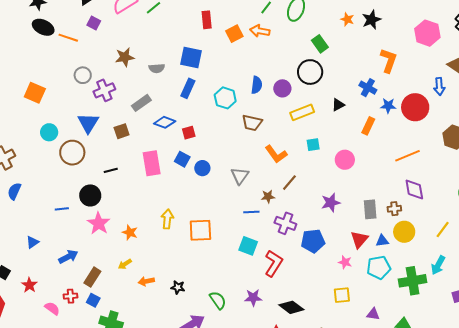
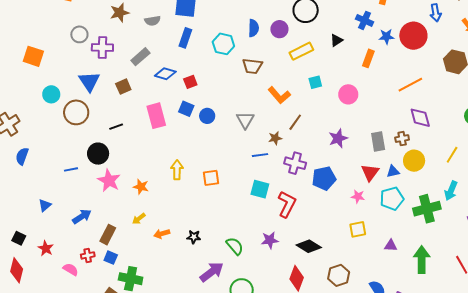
purple cross: (104, 90) -> (102, 48), turned 30
orange square: (200, 230) -> (211, 178), size x0.7

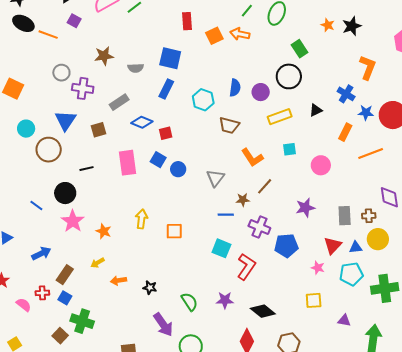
orange line: (410, 85) -> (371, 154), moved
blue line: (71, 169) -> (36, 205), turned 40
purple arrow: (212, 272) -> (163, 325), turned 85

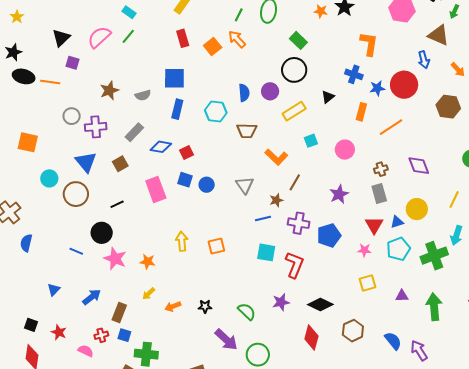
orange arrow: (240, 34) -> (237, 39), turned 48
brown cross: (369, 216) -> (381, 169), moved

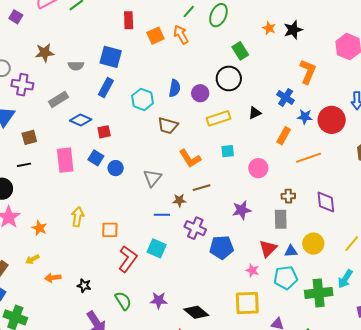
brown square: (120, 164) -> (29, 137), moved
brown line: (295, 182) -> (202, 188), turned 30
red L-shape: (295, 265) -> (128, 259), moved
yellow square: (368, 283) -> (247, 303), size x1.5

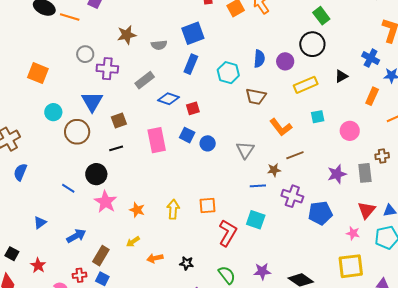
blue square: (111, 57) -> (193, 33), turned -30
yellow arrow: (78, 217) -> (173, 209), moved
gray rectangle: (281, 219) -> (365, 173), moved

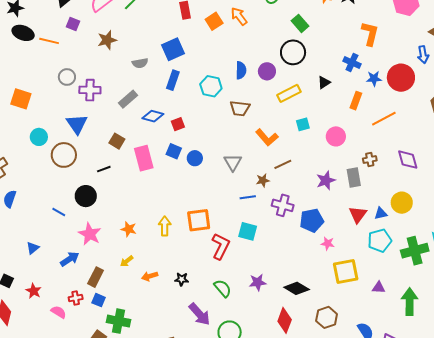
brown star: (127, 35) -> (107, 40), moved
brown square: (119, 121) -> (117, 141), moved, turned -35
pink star: (105, 202) -> (90, 234), moved
orange square: (207, 206) -> (199, 220), size x1.4
pink star: (353, 233) -> (328, 243), moved

